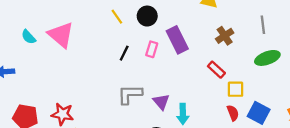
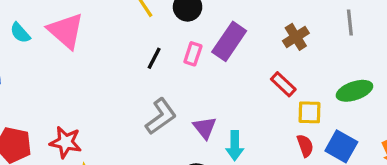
purple rectangle: (177, 40) -> (229, 41), turned 60
green ellipse: (267, 58) -> (354, 91), moved
gray L-shape: (130, 94) -> (161, 116), turned 144

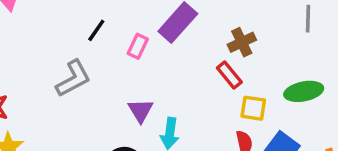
brown cross: (296, 37) -> (242, 42), moved
pink rectangle: (193, 54) -> (138, 46), moved
gray L-shape: (161, 116) -> (73, 79), moved

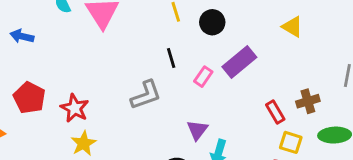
black line: (96, 30) -> (171, 58), turned -60
brown cross: (242, 42) -> (308, 101), moved

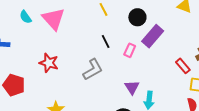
black circle: (212, 22) -> (137, 17), moved
red star: (75, 108) -> (49, 63), moved

